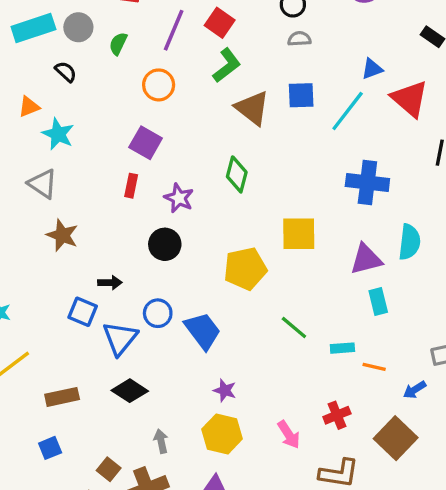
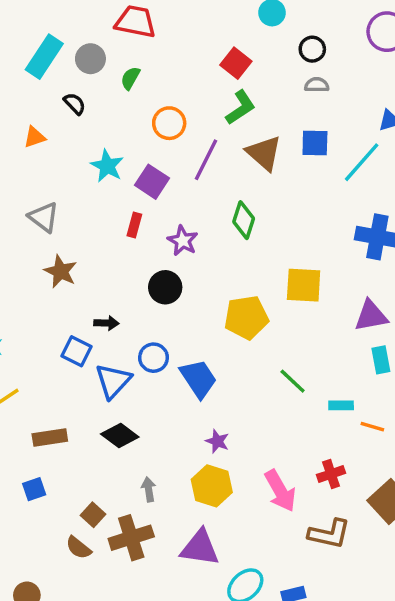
cyan rectangle: (33, 28) -> (44, 57), turned -42
purple line: (174, 30) -> (206, 160), moved
cyan star: (58, 134) -> (107, 166), moved
pink arrow: (289, 435) -> (280, 491), size x1.4

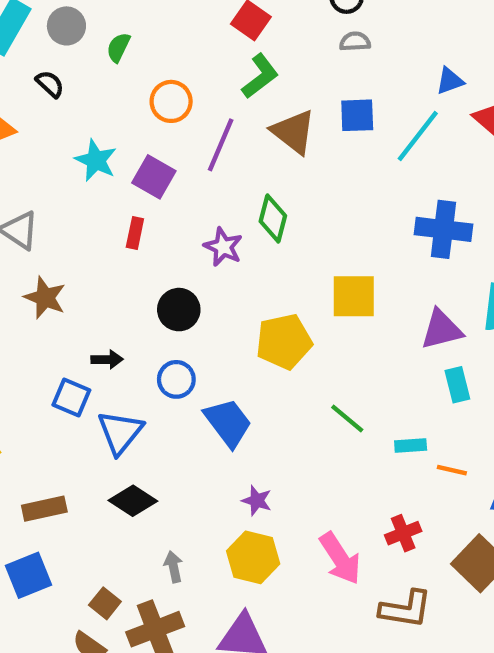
purple star: (183, 241) -> (223, 247), moved
blue circle: (153, 358) -> (176, 379), moved
blue square: (34, 489) -> (28, 575), size x1.5

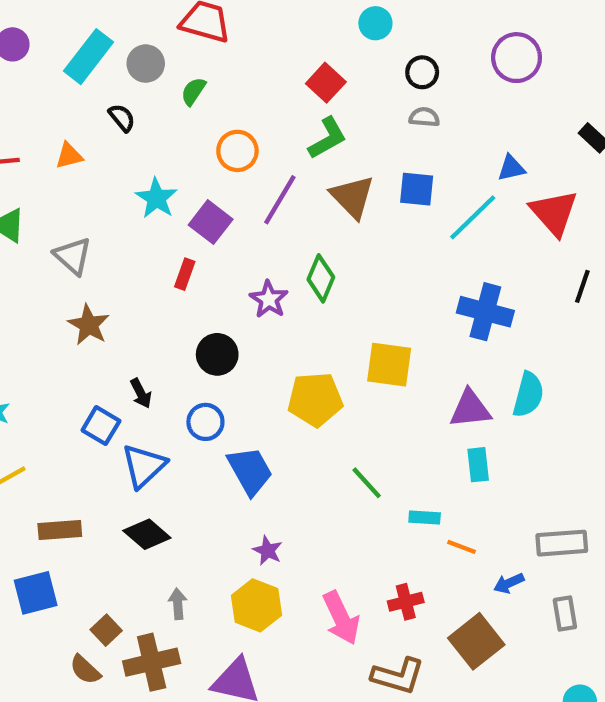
black arrow: (107, 359) -> (141, 393), turned 56

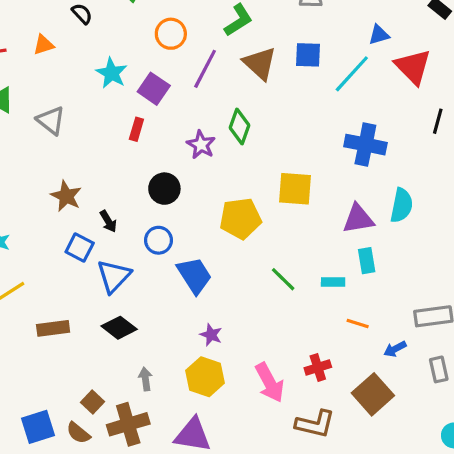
brown star: (89, 325) -> (66, 196), moved
cyan rectangle: (425, 517) -> (333, 282), moved
blue square: (36, 593) -> (38, 427), moved

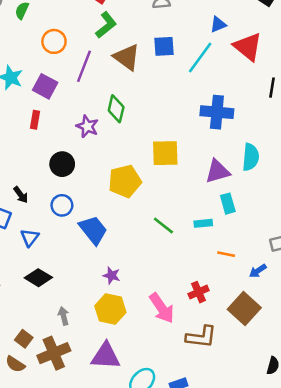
blue triangle: (114, 276) -> (30, 238), size x0.7

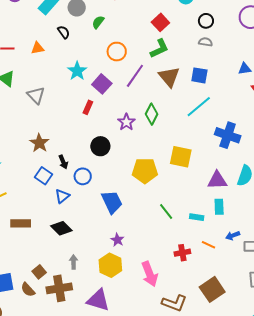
cyan line: (200, 58) -> (199, 107), moved
blue circle: (62, 205) -> (83, 176), moved
blue arrow: (258, 271) -> (233, 236), moved
red cross: (198, 292) -> (182, 253), moved

